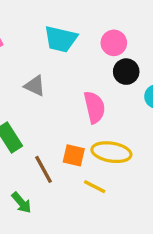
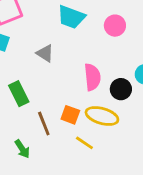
black circle: (126, 72) -> (121, 89), moved

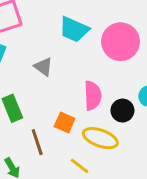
pink circle: (115, 26) -> (121, 42), size x1.6
orange square: (70, 115) -> (65, 123), moved

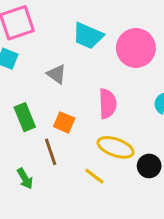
black circle: (122, 111) -> (149, 166), moved
orange square: (65, 123) -> (64, 122), moved

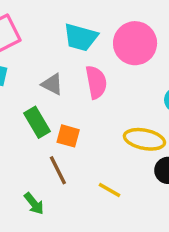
pink semicircle: (108, 104) -> (96, 82), moved
green rectangle: (25, 117) -> (37, 122), moved
yellow ellipse: (116, 147) -> (144, 139), moved

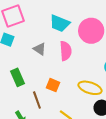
green rectangle: (37, 122) -> (18, 77), moved
orange square: (68, 136) -> (53, 85), moved

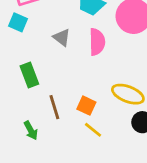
orange square: (53, 85) -> (86, 106), moved

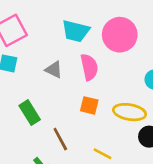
orange square: (86, 106) -> (89, 105), moved

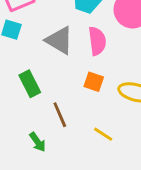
gray triangle: (54, 70) -> (59, 40), size x1.5

